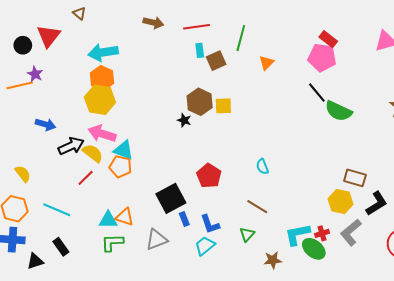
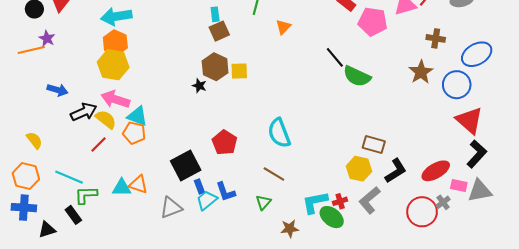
pink pentagon: (322, 58) -> (373, 22), moved
brown square: (216, 61) -> (219, 31), moved
cyan semicircle: (262, 167) -> (279, 133), size x1.8
green L-shape: (112, 243) -> (86, 195), moved
cyan trapezoid: (205, 246) -> (207, 200), moved

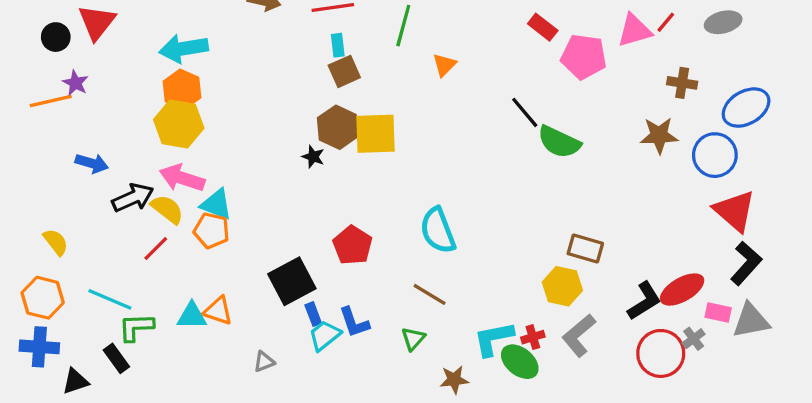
yellow square: (239, 71) -> (375, 134), size x1.6
brown star: (421, 72) -> (659, 135), turned 30
black L-shape: (396, 171) -> (644, 301), moved
gray triangle: (171, 208) -> (264, 362), moved, size x0.6

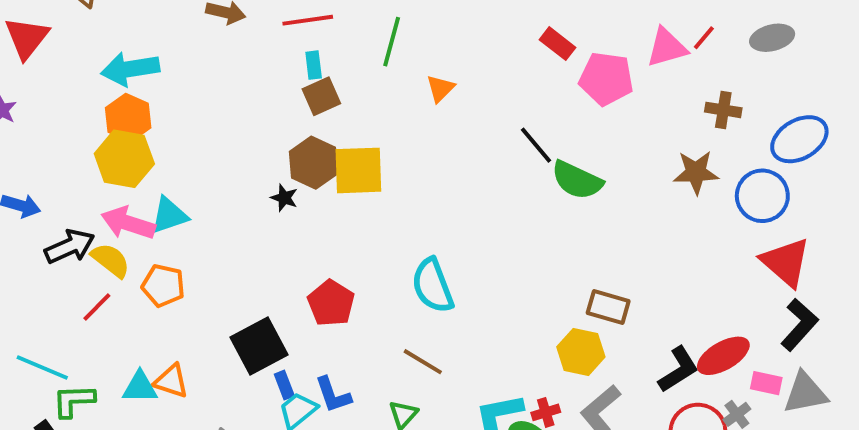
cyan triangle: (216, 204) -> (169, 215), moved, turned -40

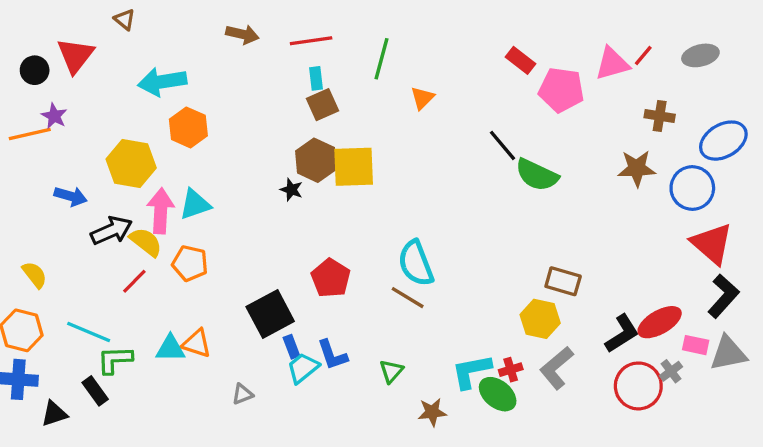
orange hexagon: (128, 118) -> (188, 127), moved
yellow hexagon: (124, 159) -> (131, 163), moved
pink arrow: (128, 223) -> (161, 211), turned 75
brown line: (423, 362) -> (408, 298), moved

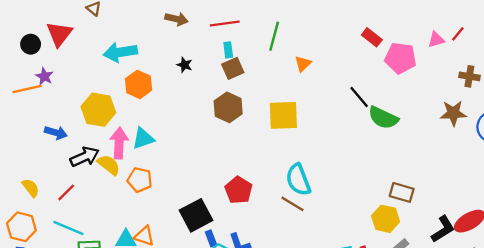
pink triangle: (612, 64) -> (436, 40), size x0.7
yellow square: (354, 167) -> (283, 115), moved
black star: (291, 190) -> (185, 65), moved
red line: (134, 281) -> (66, 192), moved

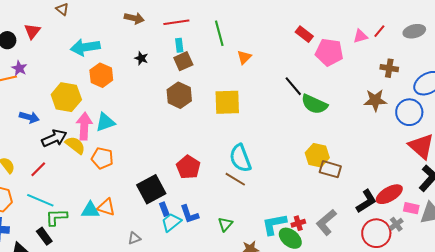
red triangle: (59, 34) -> (32, 31), size x0.7
green line: (274, 36) -> (219, 33), turned -30
yellow hexagon: (386, 219) -> (317, 155), moved

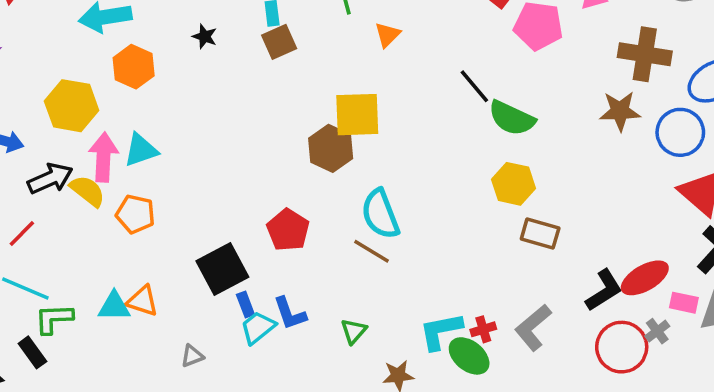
brown cross: (389, 68) -> (645, 54), size x1.6
brown hexagon: (179, 95) -> (331, 148), moved
yellow hexagon: (317, 155) -> (513, 184), moved

